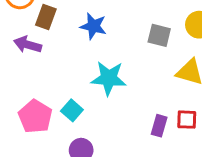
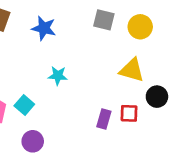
gray square: (159, 35) -> (104, 20), moved
cyan star: (109, 78) -> (58, 76), size x0.6

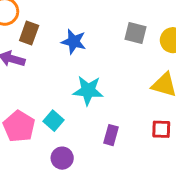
cyan star: (58, 76) -> (88, 90), size x1.5
purple rectangle: (104, 119) -> (111, 135), moved

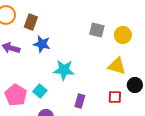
brown rectangle: (29, 33) -> (31, 22), moved
blue star: (74, 42) -> (42, 44), moved

